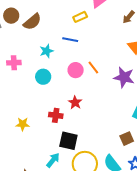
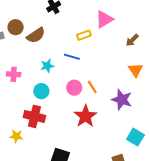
red star: (75, 102) -> (85, 116), moved, size x1.6
red cross: (56, 115) -> (34, 116), moved, size x1.5

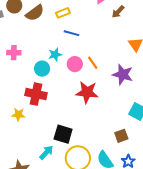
yellow rectangle: (84, 35) -> (63, 13), moved
brown arrow: (132, 40) -> (118, 12), moved
cyan star: (47, 66) -> (55, 55), moved
red star: (85, 116) -> (87, 92), turned -30

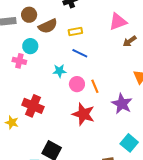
cyan circle: (42, 69) -> (30, 46), moved

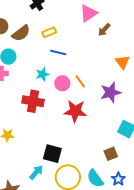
purple star: (122, 104) -> (111, 92), turned -30
red cross: (33, 106) -> (33, 101), moved

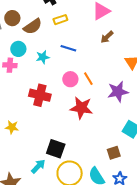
brown arrow: (104, 30) -> (107, 37), moved
yellow rectangle: (49, 32) -> (60, 20), moved
cyan star: (42, 74) -> (43, 57), moved

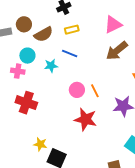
brown arrow: (107, 37) -> (117, 51), size x1.6
blue line: (68, 48) -> (70, 54), moved
red cross: (40, 95) -> (26, 103), moved
yellow star: (12, 127) -> (40, 144), moved

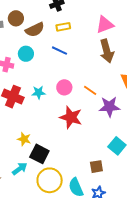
brown arrow: (117, 51) -> (107, 51), turned -70
cyan circle: (27, 56) -> (26, 54), moved
cyan star: (51, 66) -> (39, 92), moved
orange line: (95, 91) -> (90, 90), moved, turned -32

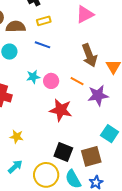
brown semicircle: (35, 30) -> (16, 27), turned -150
brown arrow: (107, 51) -> (89, 55), moved
cyan star: (39, 92) -> (33, 77), moved
black square: (39, 154) -> (63, 152), moved
brown square: (96, 167) -> (91, 156), size x1.5

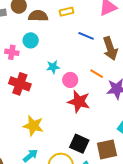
blue line: (42, 45) -> (86, 36), moved
pink circle: (51, 81) -> (70, 80), moved
yellow star: (17, 137) -> (33, 126), size x1.5

